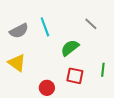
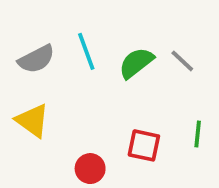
gray line: (91, 24) -> (182, 61), moved
green semicircle: (70, 48) -> (136, 63), moved

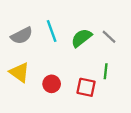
green line: (198, 134) -> (106, 71), moved
red circle: (90, 169) -> (52, 84), moved

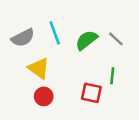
yellow triangle: (19, 72) -> (39, 68), moved
red circle: (52, 84) -> (44, 96), moved

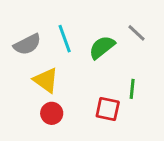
gray line: (116, 39) -> (136, 33), moved

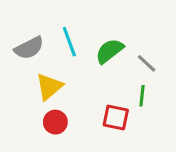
gray line: (136, 33) -> (147, 63), moved
yellow triangle: (46, 80) -> (49, 87), turned 44

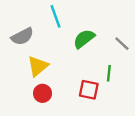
cyan line: (69, 42) -> (56, 16), moved
gray line: (147, 63) -> (122, 44), moved

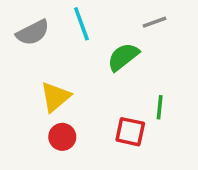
gray semicircle: (22, 36) -> (33, 32), moved
gray line: (122, 44) -> (154, 22), moved, turned -63

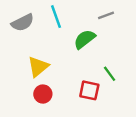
green line: (160, 107) -> (110, 74), turned -42

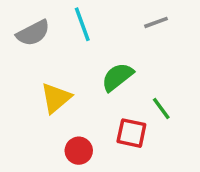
green semicircle: (85, 39) -> (117, 77), moved
red circle: (43, 94) -> (79, 151), moved

